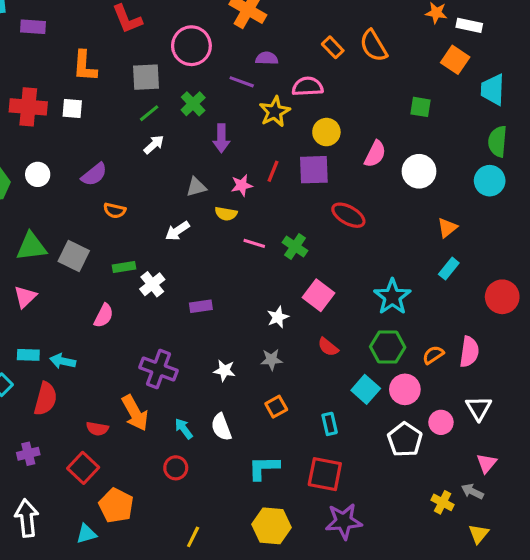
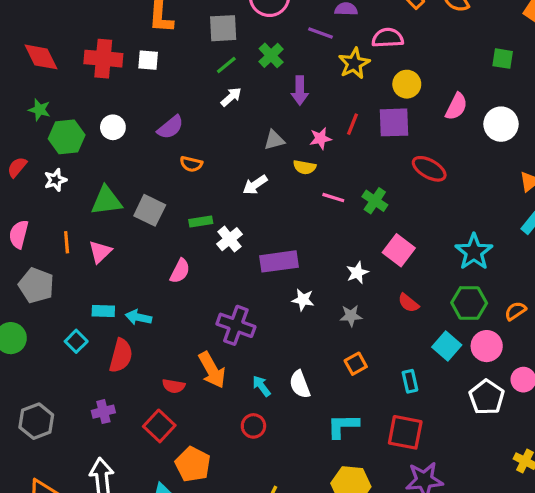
purple rectangle: (201, 306) -> (279, 261), size x1.6
white star: (224, 371) -> (303, 300), moved

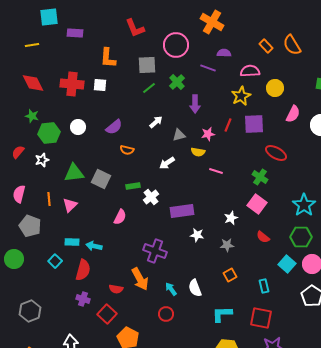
yellow star: (354, 63) -> (241, 96), moved
yellow circle: (407, 84) -> (275, 88), moved
white arrow: (231, 97) -> (156, 122), moved
green cross: (375, 201) -> (260, 177), moved
purple cross: (103, 412) -> (83, 299), moved, turned 32

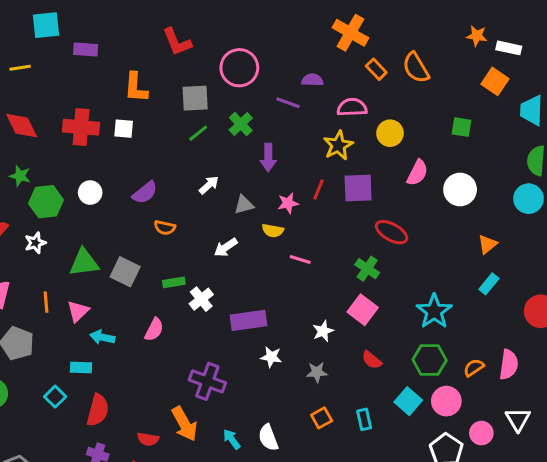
orange cross: (212, 22) -> (350, 33), moved
cyan arrow: (94, 246) -> (102, 337), moved
cyan rectangle: (264, 286) -> (364, 419), moved

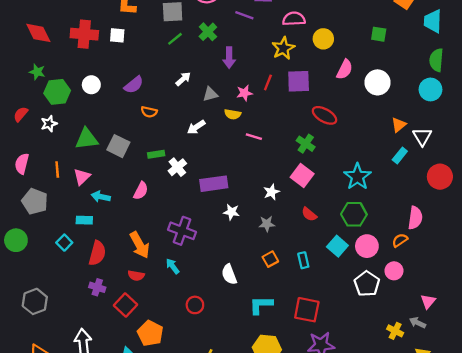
orange semicircle: (474, 368) -> (400, 240), moved
white triangle: (518, 419) -> (422, 137), moved
orange arrow: (185, 424) -> (140, 245), moved
cyan arrow: (232, 439) -> (173, 266), moved

